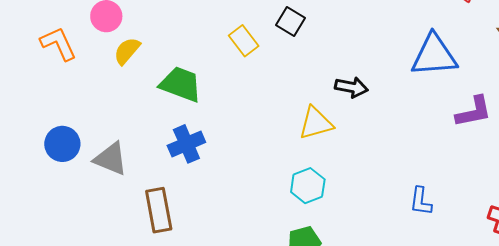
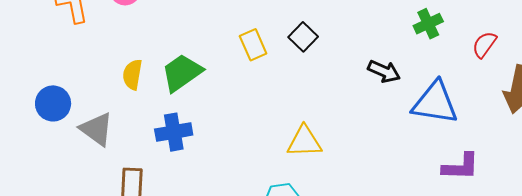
yellow semicircle: (127, 51) -> (132, 74), moved, turned -44
green trapezoid: (181, 84) -> (182, 73), turned -69
black arrow: (351, 87) -> (384, 71), moved

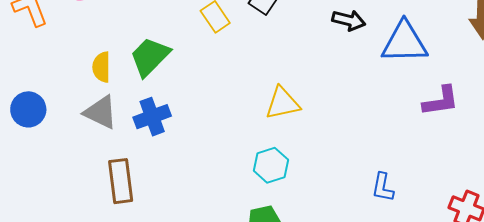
gray triangle: (97, 129) -> (101, 112), moved

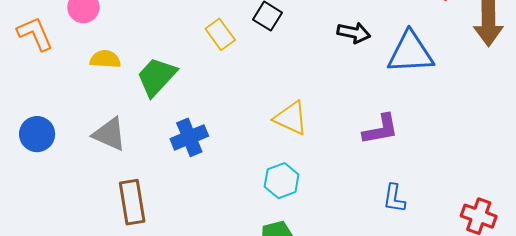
yellow semicircle: (101, 67) -> (105, 59), moved, turned 96
purple L-shape: (441, 101) -> (381, 129), moved
yellow triangle: (282, 103) -> (291, 118), turned 39
blue cross: (152, 117) -> (189, 137), moved

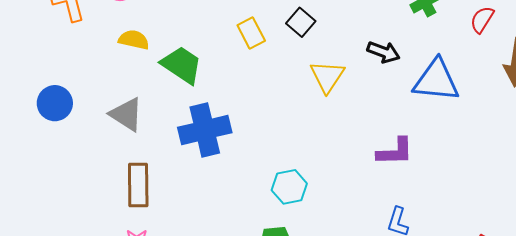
green trapezoid: (156, 77) -> (182, 65), turned 72
yellow triangle: (291, 118) -> (327, 77), moved, turned 30
blue cross: (189, 137) -> (205, 130), size x1.4

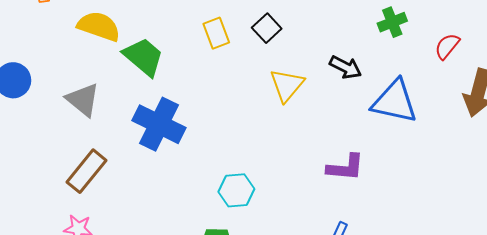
yellow semicircle: (134, 40) -> (99, 26), size x1.4
blue cross: (205, 130) -> (159, 124), turned 33
brown rectangle: (138, 185) -> (87, 171), turned 33

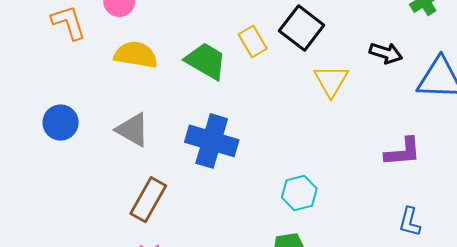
black square: (267, 28) -> (302, 28), size x1.5
green trapezoid: (144, 57) -> (206, 61), moved

